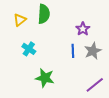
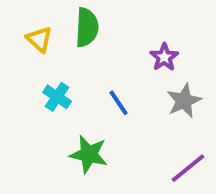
yellow triangle: (20, 20) -> (39, 39), turned -40
blue line: (73, 51) -> (119, 103), moved, turned -32

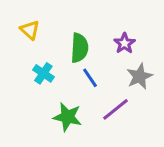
green semicircle: (87, 27) -> (79, 48), moved
purple line: (188, 168) -> (115, 109), moved

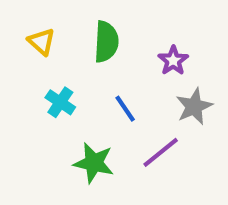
green semicircle: (79, 48) -> (106, 42), moved

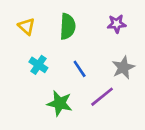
purple star: (173, 61) -> (117, 24), moved, turned 30

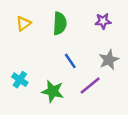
yellow triangle: (27, 26) -> (23, 23), turned 42
cyan cross: (38, 65) -> (20, 80), moved

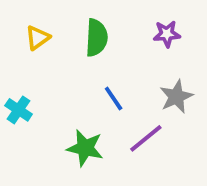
cyan cross: (20, 80) -> (19, 110), moved

